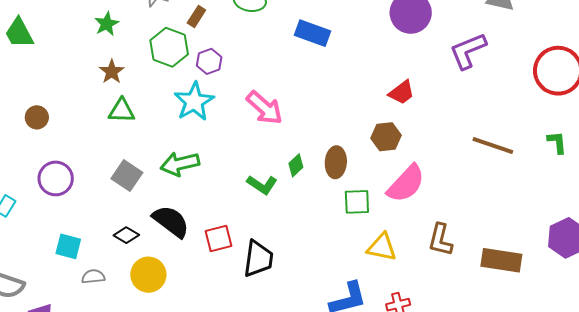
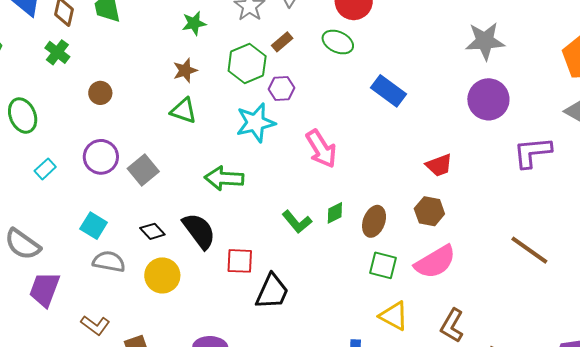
red trapezoid: (402, 92) -> (439, 165), moved
gray square: (127, 176) -> (143, 170), moved
gray semicircle: (93, 277) -> (109, 262), size x1.4

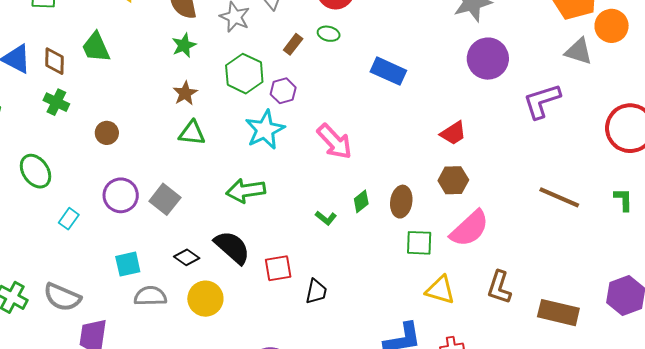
brown rectangle: (282, 42) -> (293, 44), moved
green ellipse: (338, 42) -> (329, 34), size x0.7
green L-shape: (297, 222) -> (326, 218), size x0.7
cyan square: (94, 226) -> (128, 264), turned -32
black trapezoid: (272, 292) -> (316, 292), size x0.7

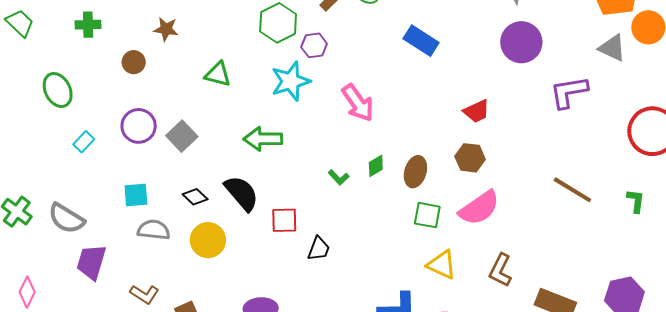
brown star: (185, 93) -> (166, 29), moved, turned 30
green cross: (56, 102) -> (88, 25), turned -35

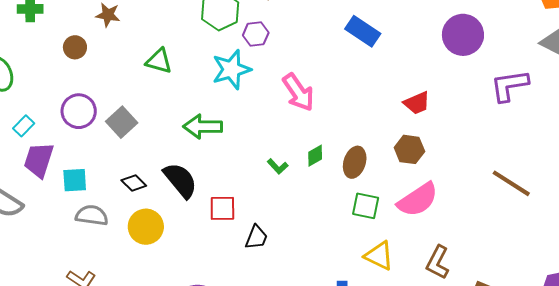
purple trapezoid: (91, 262) -> (39, 160), moved

